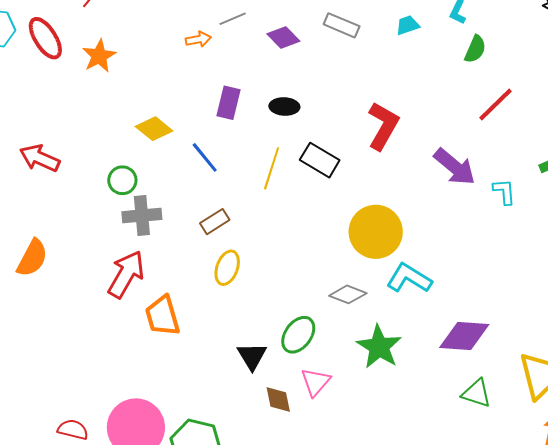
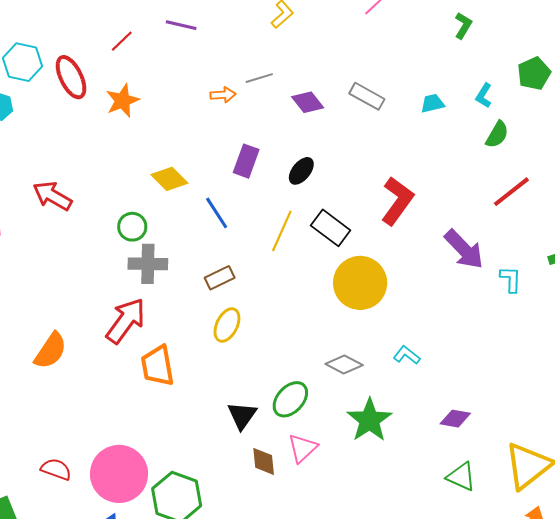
black ellipse: (284, 107) -> (301, 171), turned -60
yellow circle: (376, 232) -> (360, 283), moved
orange semicircle: (32, 258) -> (51, 351), moved
cyan L-shape: (409, 278) -> (407, 355), size x0.6
purple diamond: (464, 336) -> (455, 419), size x0.6

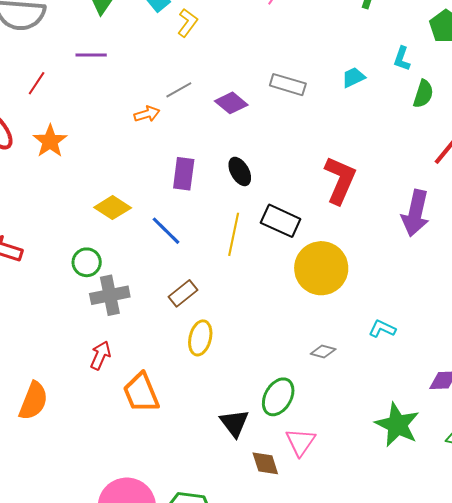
black ellipse: (301, 171) -> (240, 171), turned -56
purple arrow: (464, 249) -> (415, 213), turned 69
red arrow: (126, 321) -> (100, 355), size x0.6
gray diamond: (344, 365) -> (323, 351), size x0.7
green star: (369, 420) -> (397, 425), moved

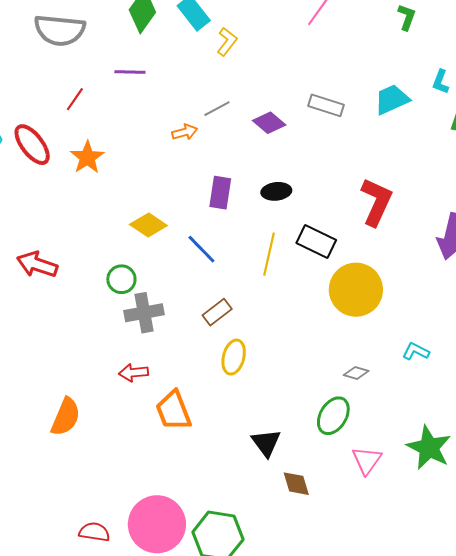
cyan trapezoid: (353, 77) -> (392, 99), size x1.5
black ellipse: (240, 171) -> (276, 191), turned -68
red arrow: (100, 355) -> (134, 373), turned -120
green ellipse: (278, 397) -> (333, 416), moved
pink triangle: (300, 442) -> (367, 460), moved

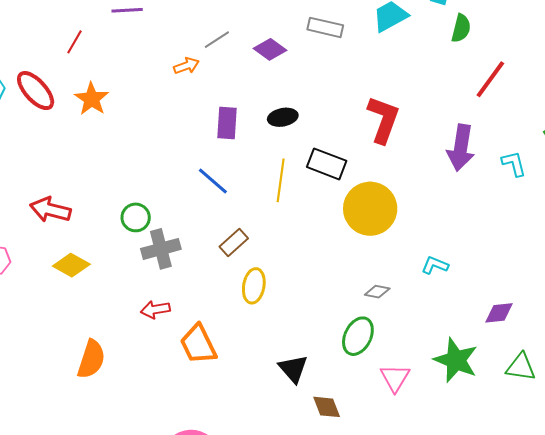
yellow diamond: (148, 225) -> (71, 265), moved

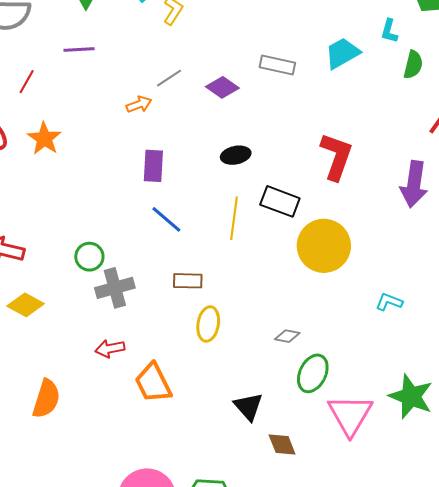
purple rectangle: (227, 123) -> (153, 166), moved
brown rectangle: (234, 242) -> (188, 281), turned 44
gray diamond: (377, 292) -> (287, 336), moved
pink triangle: (395, 378) -> (350, 415), size x1.5

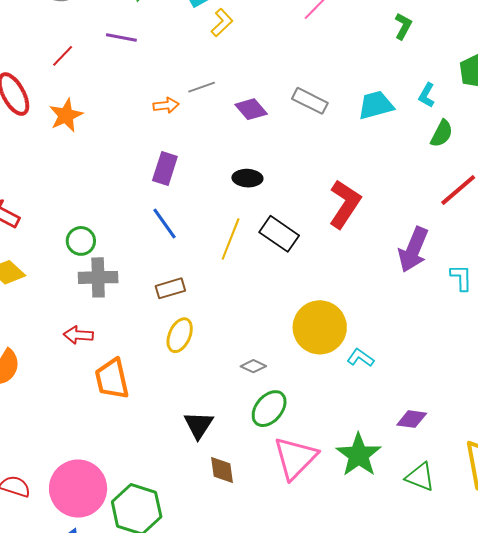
yellow circle: (324, 246) -> (320, 327), moved
brown rectangle: (188, 281) -> (170, 288), turned -32

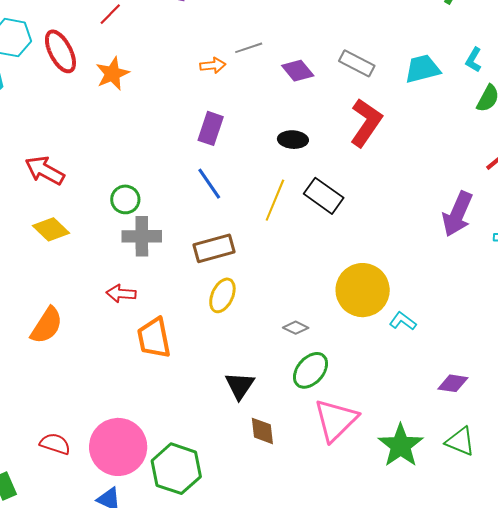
red L-shape: (345, 204) -> (366, 123), moved
brown rectangle: (170, 288) -> (214, 248), size x1.4
green star: (359, 455) -> (401, 446), moved

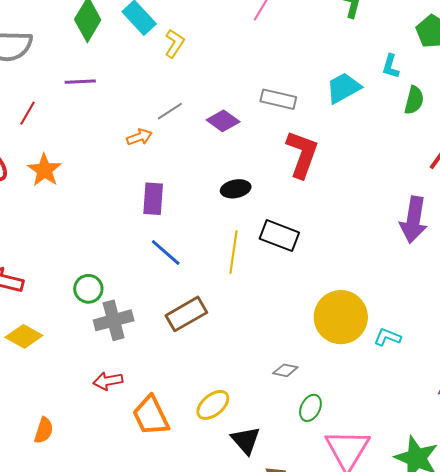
yellow ellipse: (222, 295) -> (213, 405), moved, turned 40
orange semicircle: (47, 325) -> (44, 430), size x0.7
green ellipse: (311, 370) -> (310, 408), size x0.7

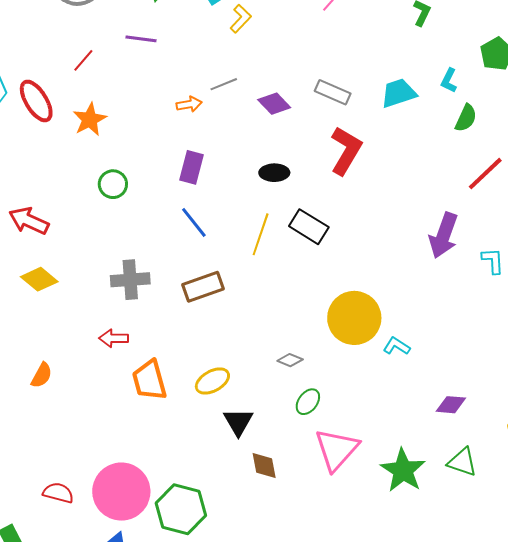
green circle: (88, 289) -> (113, 184), moved

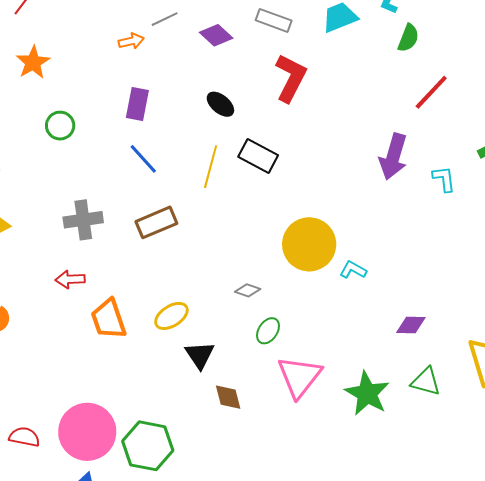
black ellipse: (274, 173) -> (220, 104), turned 44

